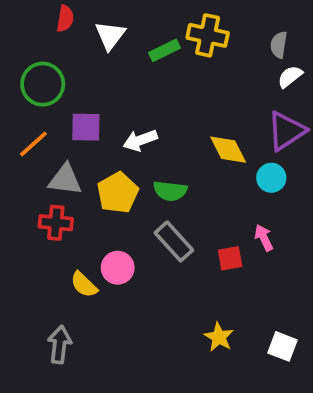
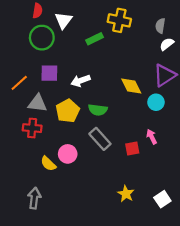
green rectangle: (164, 50) -> (95, 39), moved
green circle: (43, 84) -> (42, 38), moved
white square: (283, 346) -> (162, 199), turned 35

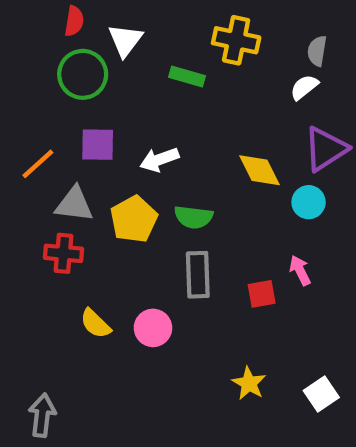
green rectangle: (95, 39) -> (187, 76), turned 42
white semicircle: (167, 44) -> (304, 87), moved
gray rectangle: (100, 139) -> (198, 275), turned 40
pink circle: (68, 154) -> (153, 328), moved
gray arrow: (34, 198) -> (42, 415), moved

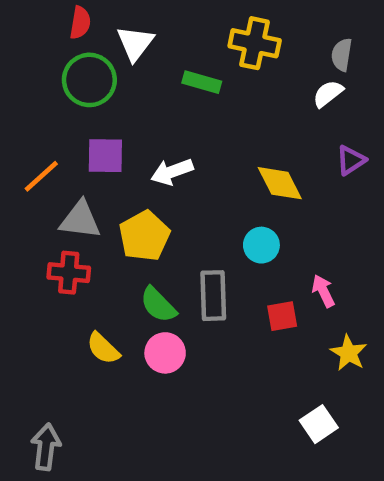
purple triangle: (326, 149) -> (351, 160), size x0.6
cyan circle: (309, 202) -> (261, 245), moved
green semicircle: (193, 217) -> (158, 305), moved, turned 39
yellow star: (249, 383) -> (349, 353), moved
white square: (321, 394) -> (319, 424), moved

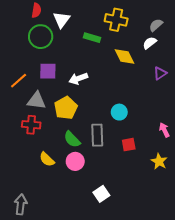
gray semicircle: (342, 55) -> (156, 25), turned 40
yellow diamond: (280, 183) -> (124, 57), moved
pink arrow: (323, 291) -> (164, 130), moved
white square: (319, 424) -> (101, 194), moved

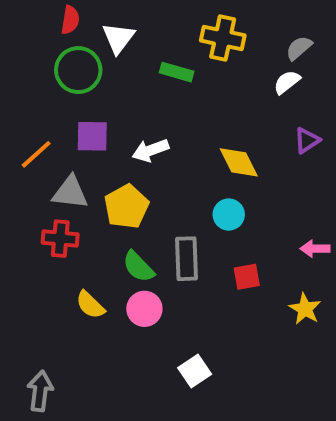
yellow diamond: (124, 57) -> (239, 162), moved
pink arrow: (164, 130) -> (315, 249), turned -64

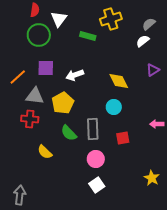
yellow cross: (223, 38) -> (111, 19), turned -30
pink circle: (144, 309) -> (96, 159), moved
yellow star: (305, 309) -> (152, 178), moved

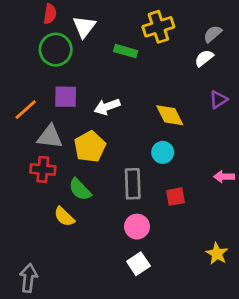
green semicircle: (69, 133) -> (80, 189), moved

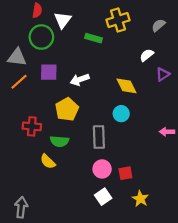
white semicircle: (204, 58) -> (147, 55), moved
gray triangle: (50, 137) -> (17, 57), moved
green semicircle: (80, 189) -> (59, 141), turned -42
red square: (176, 197) -> (125, 173), moved
yellow star: (217, 254) -> (140, 199), moved

